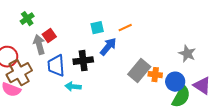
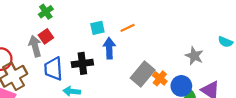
green cross: (27, 19) -> (46, 12), moved
blue arrow: (108, 47) -> (109, 48), turned -42
orange cross: (155, 75) -> (160, 78), turned 32

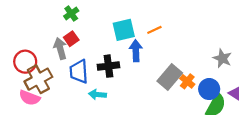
cyan square: (97, 28) -> (124, 30), size x1.5

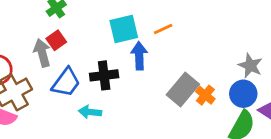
blue trapezoid: (79, 72) -> (66, 82), turned -140
blue circle: (209, 89) -> (243, 94), moved

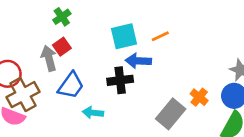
blue arrow: (139, 56) -> (138, 61), turned -85
black cross: (104, 75) -> (120, 80), moved
gray rectangle: (183, 90) -> (171, 114), moved

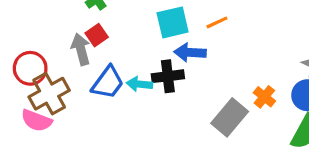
cyan arrow: (93, 113) -> (139, 84), moved

